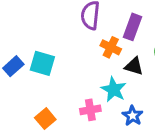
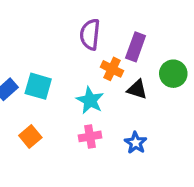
cyan star: (114, 89) -> (90, 100), moved
orange square: (45, 119) -> (30, 136), moved

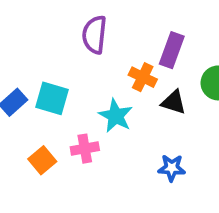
purple semicircle: (90, 34) -> (94, 35), moved
pink cross: (90, 136) -> (85, 149), moved
blue star: (136, 143) -> (172, 168), turned -30

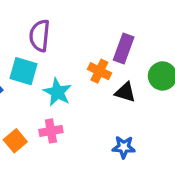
purple semicircle: (94, 35) -> (40, 36), moved
cyan square: (52, 98) -> (23, 71), moved
cyan star: (116, 116) -> (57, 92), moved

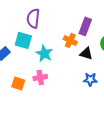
orange square: (15, 141) -> (18, 83), turned -32
blue star: (124, 147) -> (90, 79), moved

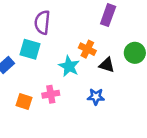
purple rectangle: (85, 26) -> (108, 15), moved
cyan star: (44, 53) -> (69, 66), moved
blue star: (90, 79) -> (96, 97), moved

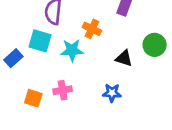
orange cross: (87, 49) -> (92, 29), moved
cyan star: (69, 66) -> (72, 50), moved, turned -30

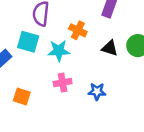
black triangle: (124, 58) -> (110, 48), moved
pink cross: (63, 90) -> (63, 83), moved

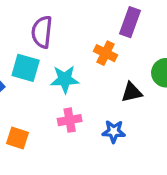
orange cross: (78, 30) -> (106, 53), moved
black triangle: (110, 48) -> (132, 92), moved, turned -30

